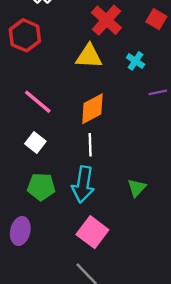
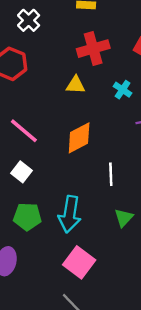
red cross: (106, 20) -> (93, 49), turned 32
yellow triangle: (89, 56) -> (76, 85), size x0.7
white line: (90, 145) -> (111, 174), moved

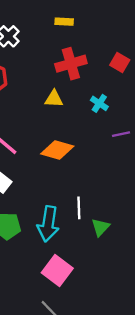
orange diamond: (79, 138) -> (57, 150), turned 44
white line: (111, 174) -> (79, 208), moved

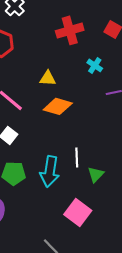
yellow triangle: (54, 99) -> (48, 78), moved
pink square: (57, 270) -> (78, 212), moved

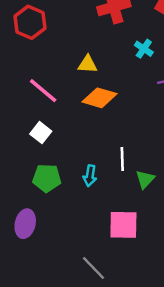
cyan arrow: (50, 171) -> (90, 176), size x0.6
pink square: (78, 212) -> (123, 225), turned -36

